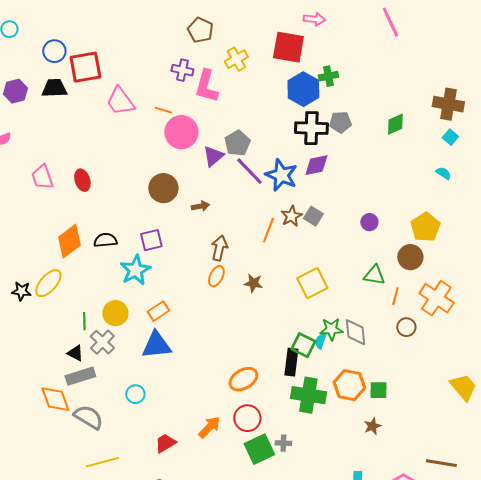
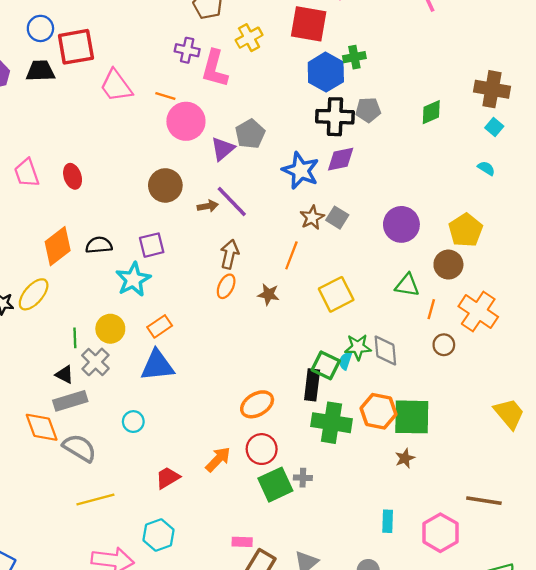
purple line: (249, 171) -> (232, 202), moved
purple circle: (369, 222) -> (401, 224), size x1.8
orange line: (268, 230) -> (291, 255), moved
green square: (378, 390) -> (412, 417), size x1.8

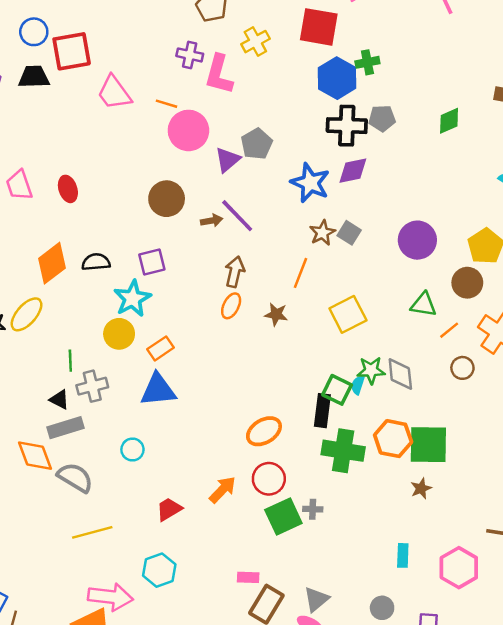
orange line: (431, 309) -> (449, 330), turned 36
yellow circle: (110, 329) -> (119, 334), moved
gray cross: (95, 362) -> (92, 386), turned 32

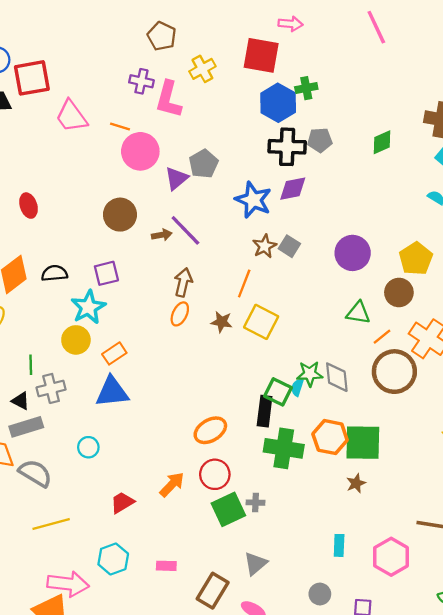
yellow square: (348, 314) -> (261, 322), moved, turned -36
brown circle: (462, 368) -> (394, 372), size x2.0
pink rectangle: (248, 577) -> (166, 566), moved
gray triangle: (316, 599) -> (255, 564), moved

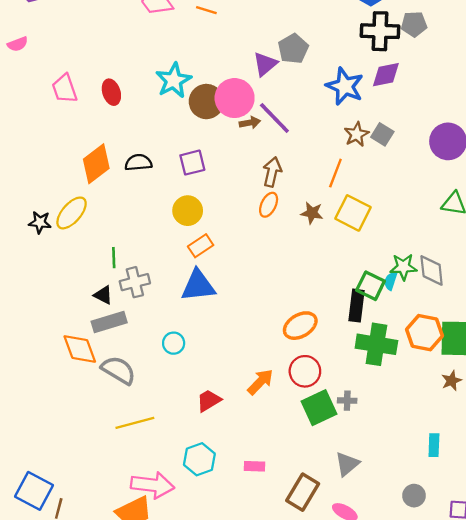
pink circle: (140, 151) -> (235, 98), moved
cyan star: (88, 307) -> (174, 80), moved
yellow circle: (76, 340) -> (188, 211), moved

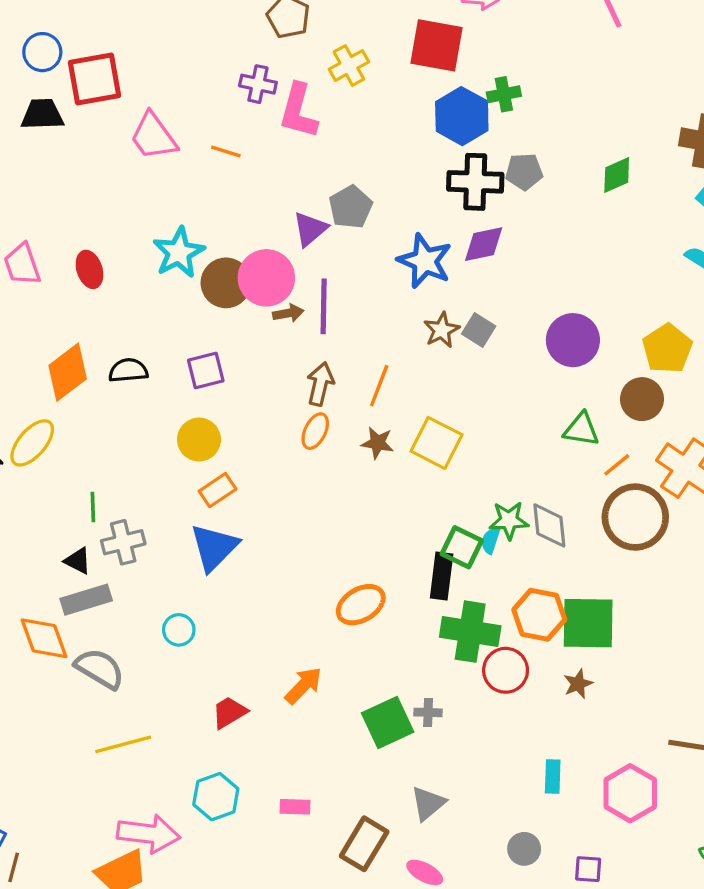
purple line: (274, 118) -> (324, 306), turned 45
orange line: (335, 173) -> (379, 386), moved
blue triangle: (198, 286) -> (214, 547), turned -39
red circle: (305, 371) -> (506, 670), moved

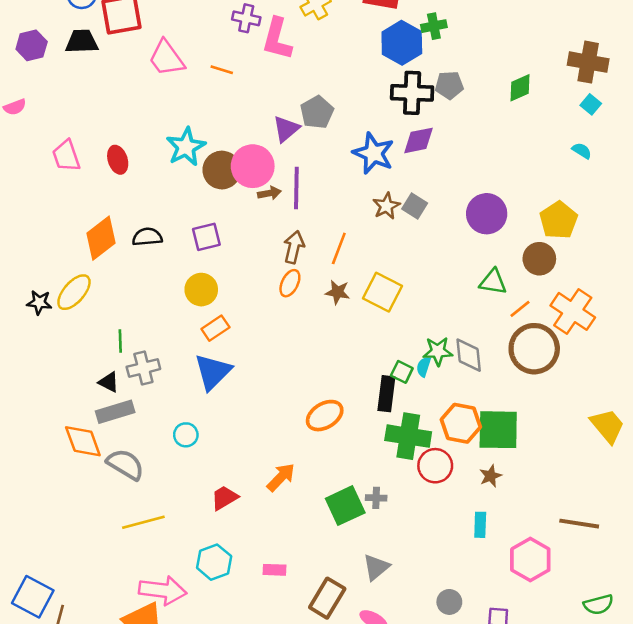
green square: (462, 547) -> (402, 372), size x0.7
cyan rectangle: (553, 776) -> (480, 525), moved

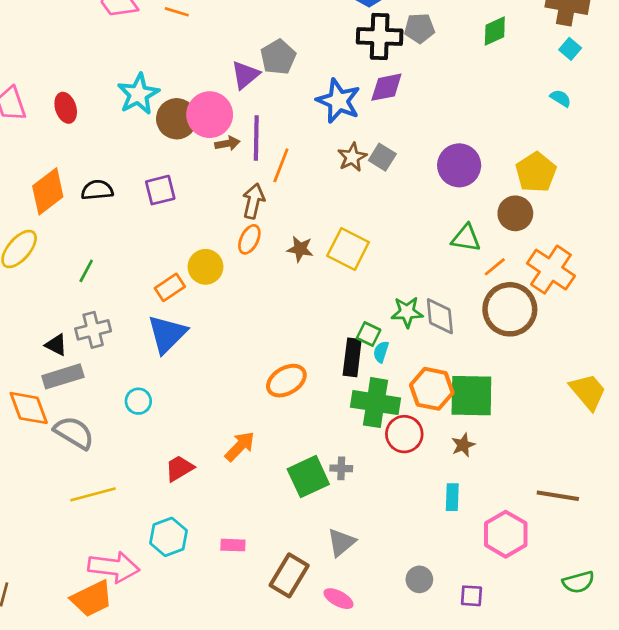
orange line: (339, 248) -> (281, 165), moved
yellow circle: (201, 290) -> (206, 267), moved
green line: (120, 341) -> (86, 271), moved, turned 30
cyan semicircle: (424, 367) -> (381, 352), moved

